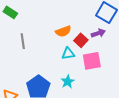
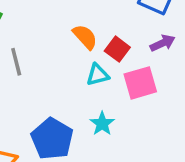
orange semicircle: (63, 31) -> (85, 37), turned -105
purple arrow: (98, 33) -> (163, 43), moved

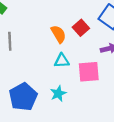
red square: (117, 49) -> (81, 28), moved

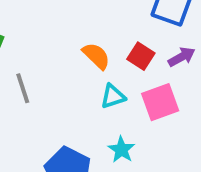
red square: (81, 28) -> (141, 56), moved

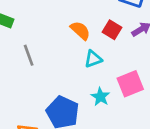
pink square: (160, 102) -> (130, 84), moved

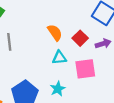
pink square: (130, 84) -> (85, 69), moved

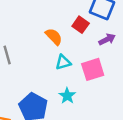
red square: (80, 38) -> (81, 25), moved

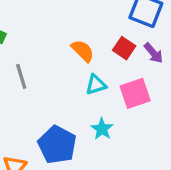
red square: (81, 25) -> (124, 48), moved
purple arrow: (107, 39) -> (153, 53), turned 77

